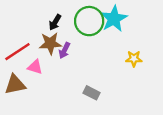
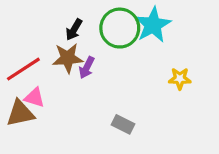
pink triangle: (35, 67) -> (35, 98), moved

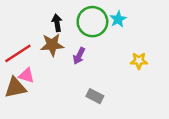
cyan star: (153, 25) -> (118, 19), size x0.6
black arrow: (74, 30) -> (57, 23), turned 140
purple arrow: (87, 68) -> (79, 56), moved

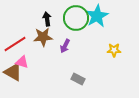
cyan star: (118, 19) -> (97, 16), size x1.6
brown triangle: (15, 88) -> (13, 72), turned 42

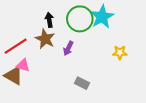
brown star: (43, 37) -> (45, 39), turned 30

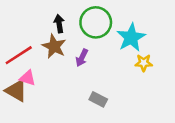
cyan star: (102, 17) -> (131, 38), moved

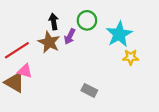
green circle: (96, 22) -> (87, 20), size x0.7
purple arrow: (82, 58) -> (70, 36), moved

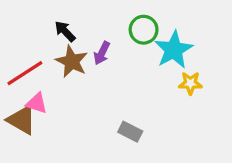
green circle: (87, 20) -> (144, 30), moved
black arrow: (54, 22) -> (65, 31), moved, turned -35

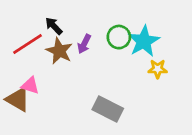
green circle: (144, 30) -> (119, 37), moved
red line: (25, 73) -> (27, 44), moved
gray rectangle: (130, 132) -> (108, 109), size x1.5

